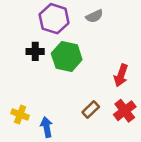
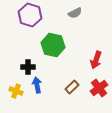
purple hexagon: (54, 19) -> (30, 15), moved
black cross: (35, 51) -> (28, 67), moved
blue arrow: (47, 127) -> (37, 85), moved

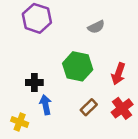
gray semicircle: (75, 13) -> (96, 27), moved
green hexagon: (53, 45) -> (78, 66), moved
yellow cross: (16, 91) -> (20, 122), moved

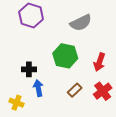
gray semicircle: (96, 27) -> (81, 23), size x1.5

